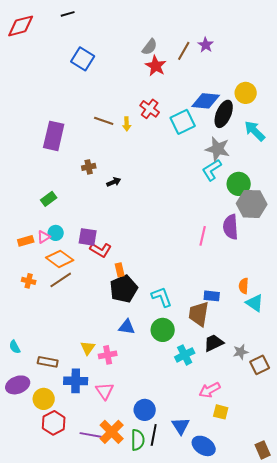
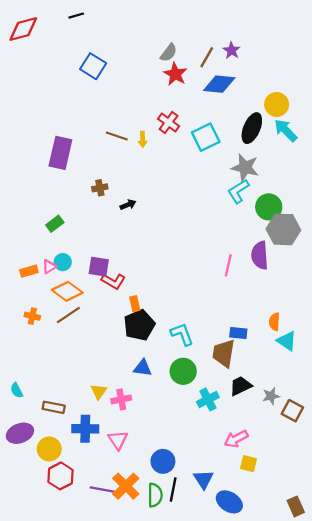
blue diamond: (206, 101) -> (219, 84), moved
cyan arrow: (255, 131) -> (286, 130), moved
brown square: (260, 365) -> (292, 411), turned -36

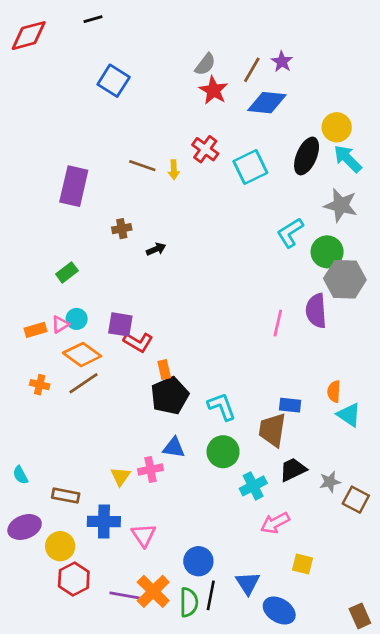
gray star: (245, 168) -> (341, 205), moved
pink cross: (121, 399) -> (150, 470), moved
pink arrow: (236, 439) -> (275, 523), moved

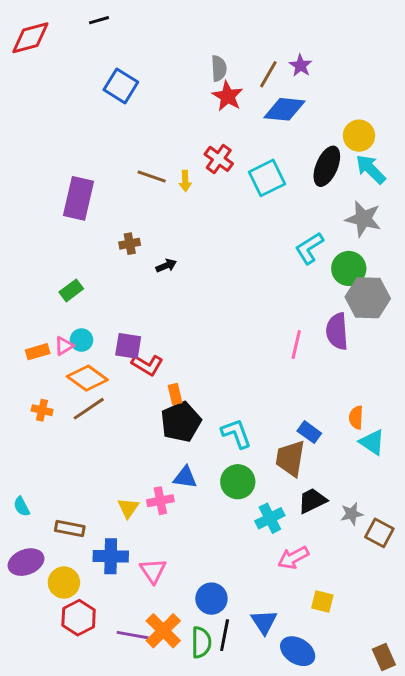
gray semicircle: (205, 64) -> (219, 68), turned -40
blue rectangle: (290, 405) -> (309, 432), turned 30

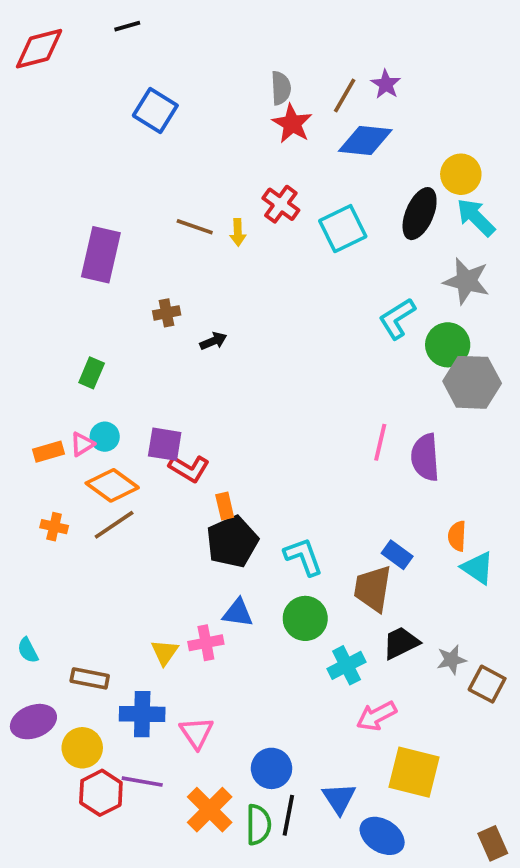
green rectangle: (71, 290) -> (92, 373), turned -30
purple semicircle: (337, 331) -> (425, 457), moved
yellow square: (322, 601) -> (414, 772), size x1.8
purple line: (133, 635) -> (142, 782), moved

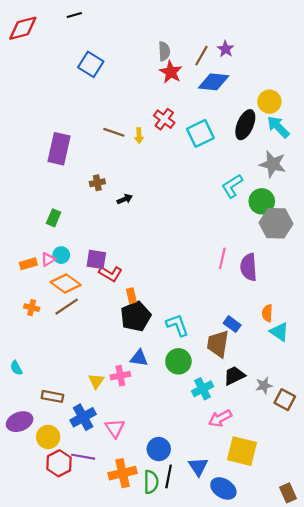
cyan semicircle: (28, 650) -> (16, 368), moved
blue cross: (142, 714) -> (83, 417), turned -30
orange cross: (210, 810) -> (123, 473), turned 32

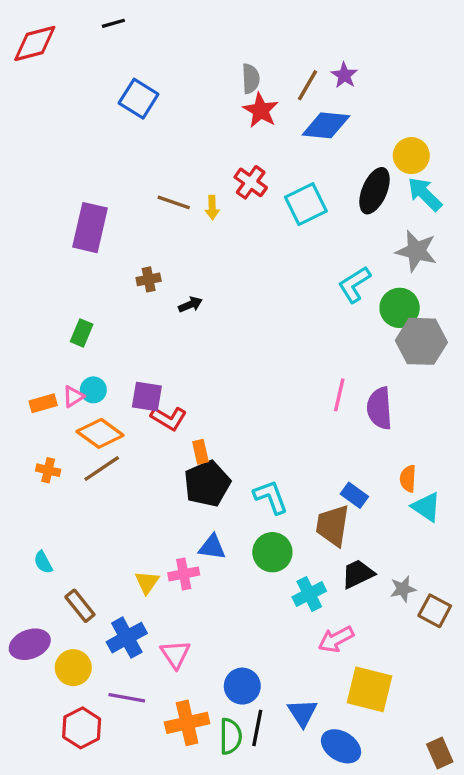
cyan semicircle: (16, 368) -> (43, 562), moved
brown rectangle: (52, 396) -> (80, 606), turned 40
red hexagon: (59, 463) -> (82, 728), moved

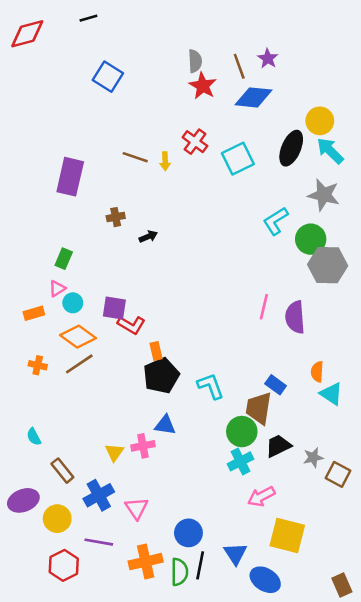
brown line: (308, 85) -> (239, 66), turned -50
pink triangle: (73, 397) -> (57, 289), moved
green circle: (272, 552) -> (242, 432), moved

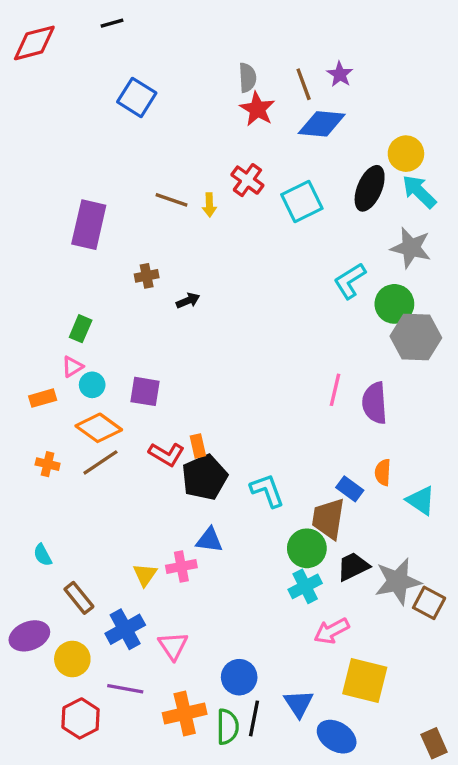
red L-shape: (131, 325) -> (166, 454), moved
orange semicircle: (317, 372) -> (383, 472), moved
gray star: (313, 458) -> (398, 581), size x1.8

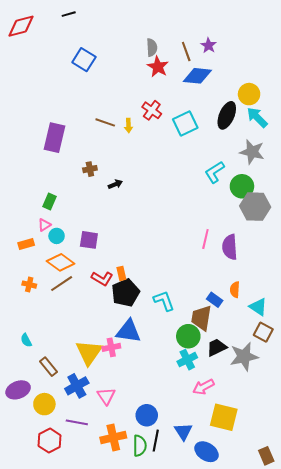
blue triangle: (209, 540) -> (128, 331), size x1.5
yellow triangle: (145, 575) -> (89, 352), size x1.8
brown square: (429, 603) -> (263, 332), moved

